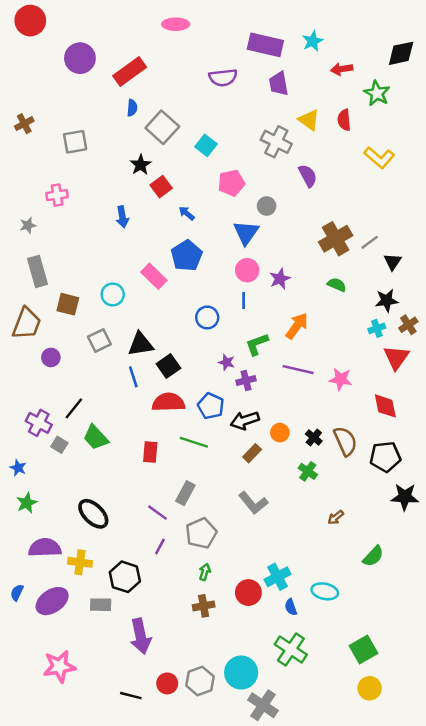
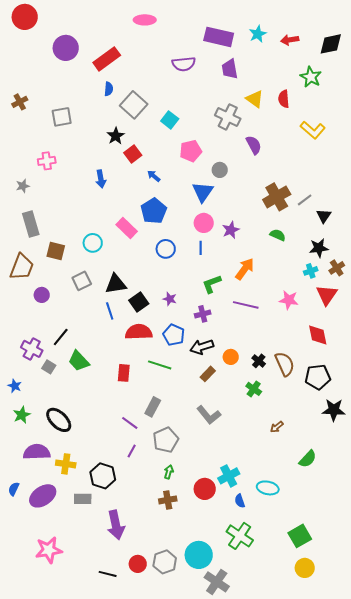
red arrow: (342, 69) -> (290, 40), moved
blue circle: (207, 317) -> (166, 249), moved
purple star: (227, 362) -> (170, 299), moved
pink star: (340, 379) -> (289, 300), moved
black ellipse: (93, 514) -> (59, 420), moved

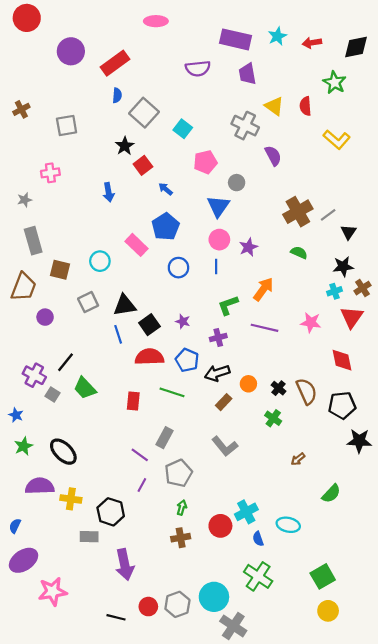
purple ellipse: (43, 496) -> (24, 560), moved

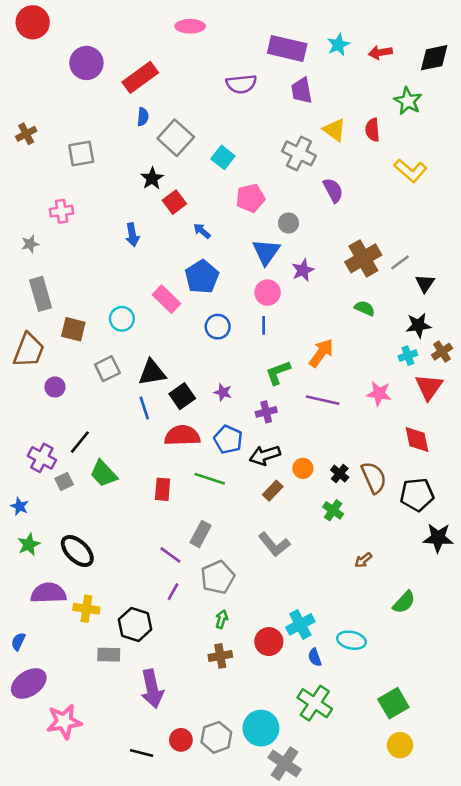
purple star: (248, 247) -> (303, 270), moved
gray square: (53, 395) -> (64, 481), turned 32

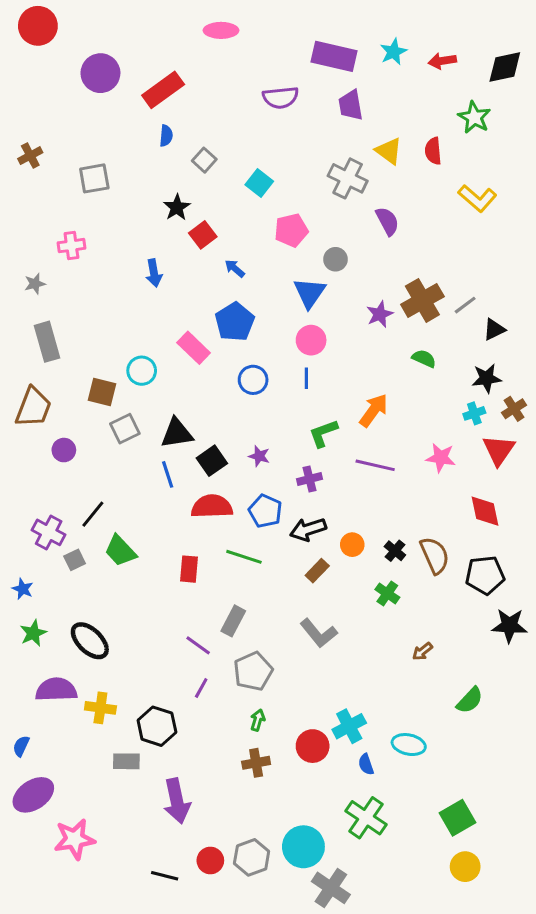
gray square: (176, 138) -> (204, 160), size x0.6
purple star: (303, 270) -> (380, 314), moved
black triangle: (425, 283) -> (494, 329), turned 30
brown square: (73, 329) -> (102, 392), moved

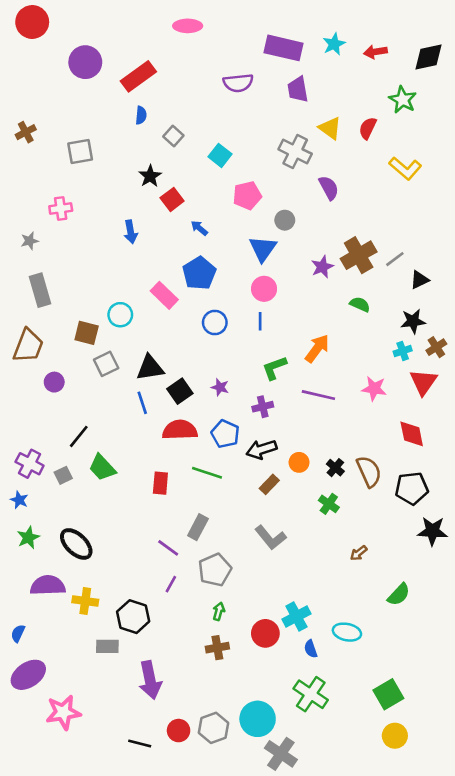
red semicircle: (433, 151) -> (368, 128), turned 30
purple cross: (49, 532) -> (30, 464), moved

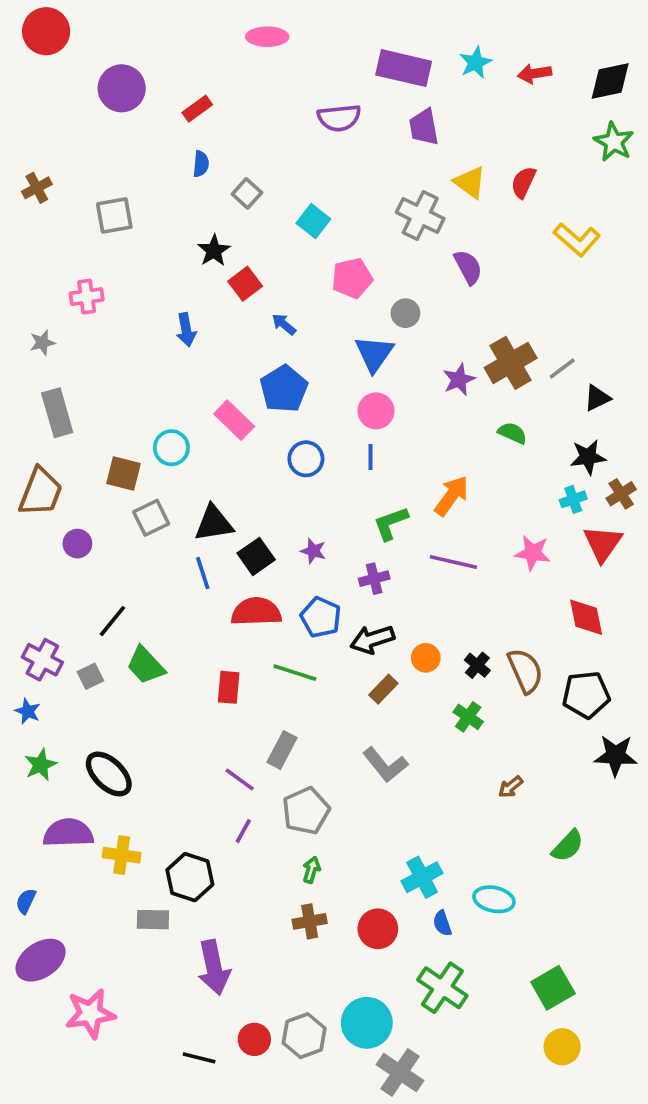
red rectangle: (138, 76) -> (197, 109), size x0.6
green star: (403, 100) -> (614, 142), moved
red circle: (265, 633) -> (378, 929), moved

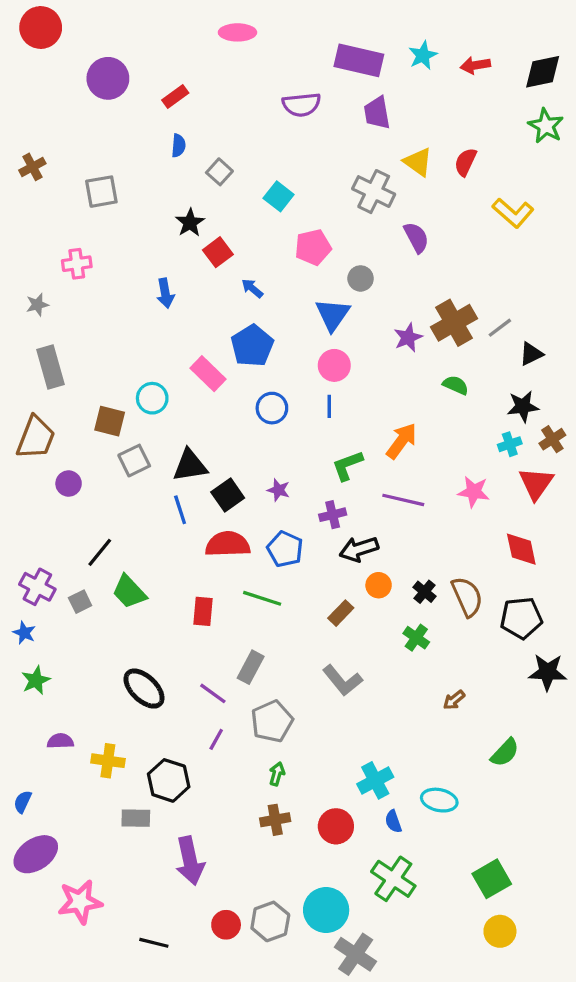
black arrow: (372, 639) -> (359, 549), moved
black ellipse: (109, 774) -> (144, 689), moved
purple semicircle: (68, 833) -> (60, 741), size x0.6
black line: (199, 1058) -> (154, 943), moved

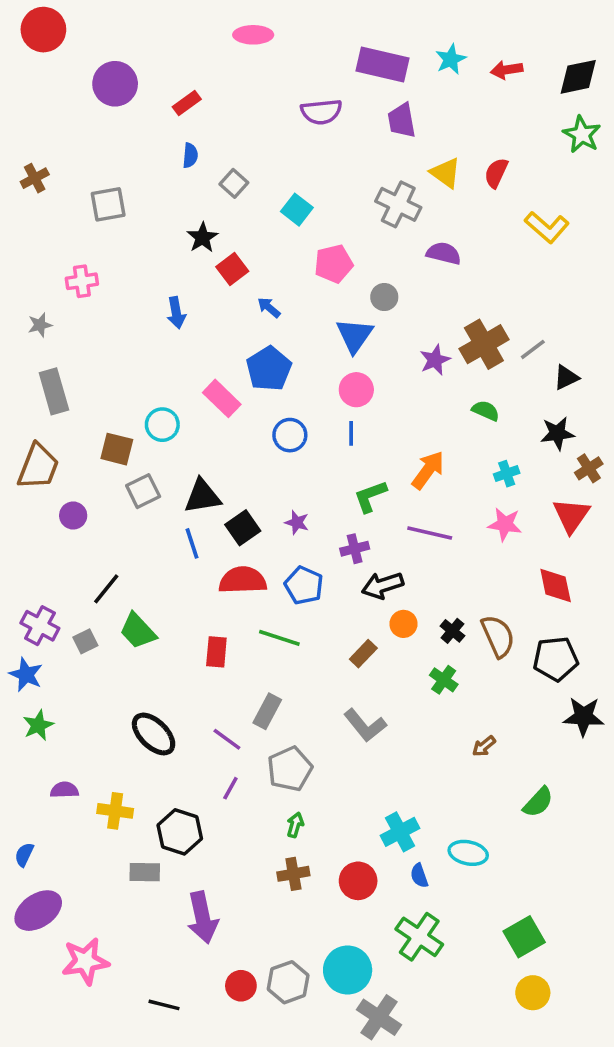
purple semicircle: (416, 237) -> (444, 253), turned -48
cyan cross: (510, 444) -> (507, 474), moved
blue star: (24, 633) -> (26, 675), size x1.4

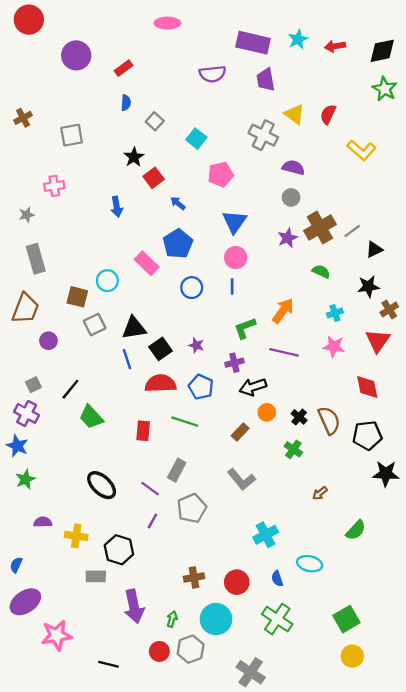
gray circle: (384, 297) -> (291, 197), moved
gray square: (85, 641) -> (33, 385), moved
green arrow: (295, 825) -> (172, 619), moved
cyan cross: (400, 832) -> (266, 535), moved
cyan circle: (348, 970) -> (216, 619), moved

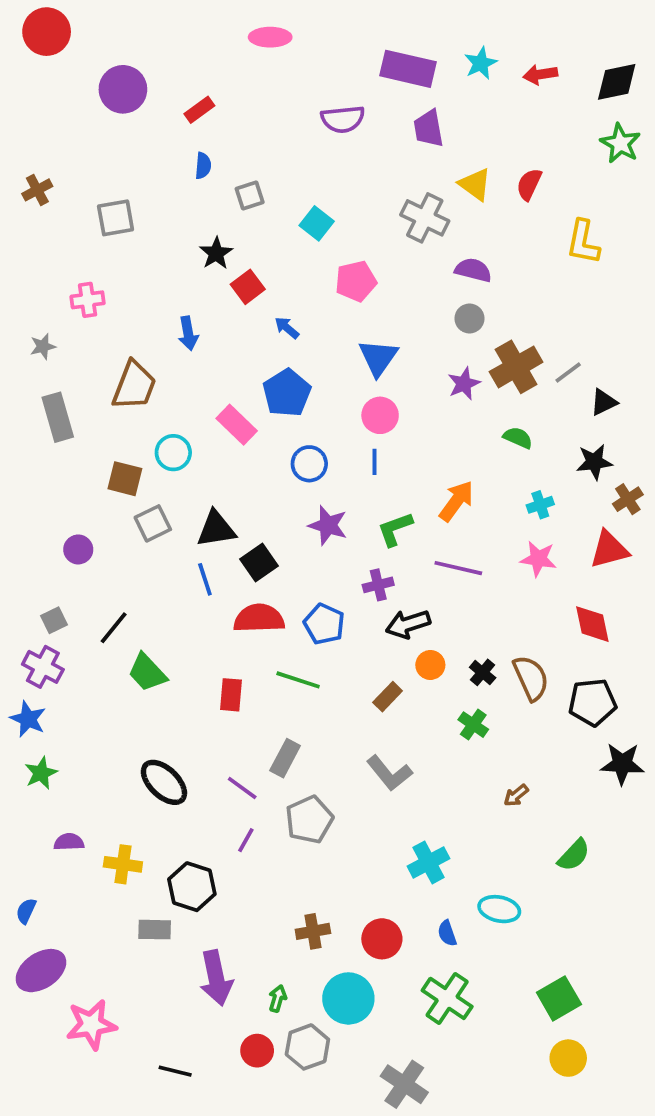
gray square: (155, 121) -> (250, 196), turned 30
yellow L-shape: (361, 150) -> (583, 242), turned 60
brown trapezoid: (25, 308) -> (134, 386), moved
red triangle: (378, 341) -> (609, 549), turned 40
purple star: (196, 345) -> (328, 525), moved, size x1.5

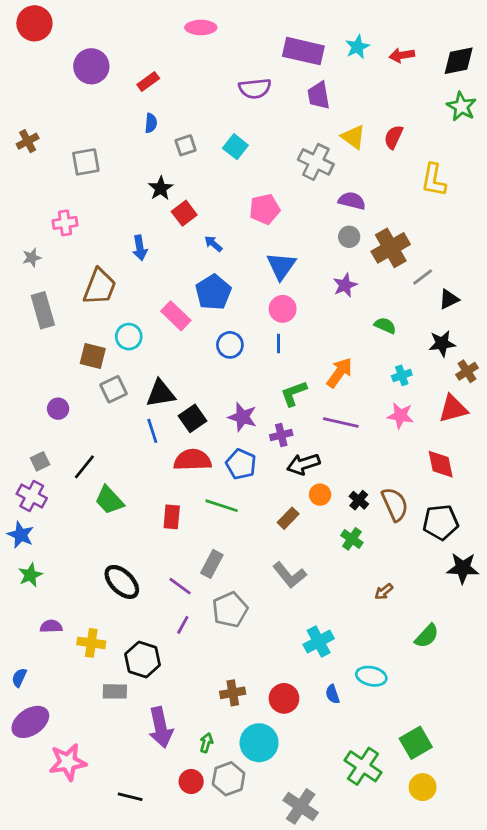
cyan square: (317, 223) -> (235, 147), moved
brown cross: (516, 367) -> (391, 248), moved
purple star: (328, 525) -> (242, 417), moved
green cross: (447, 998) -> (363, 766), moved

